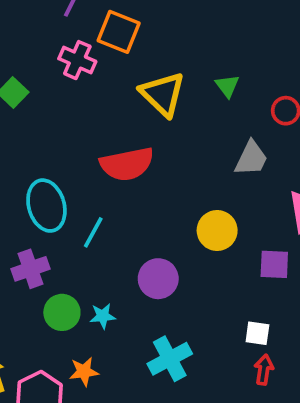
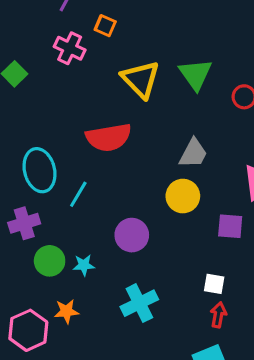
orange square: (119, 32) -> (105, 26), size x0.6
green triangle: (227, 86) -> (196, 74), size x1.6
gray trapezoid: (251, 158) -> (193, 153), moved

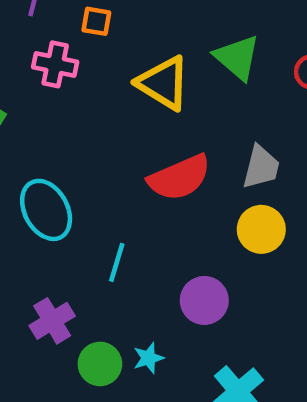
red semicircle: (109, 137) -> (179, 178), moved
cyan ellipse: (40, 170) -> (46, 210), moved

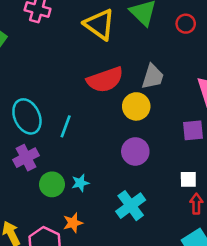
cyan ellipse: (46, 210) -> (27, 116), moved
yellow circle: (261, 229) -> (136, 106), moved
purple circle: (204, 300) -> (135, 151), moved

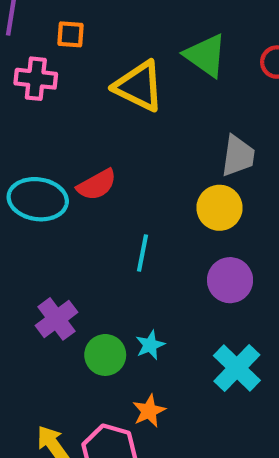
red semicircle: (105, 80) -> (97, 185), moved, size x0.7
cyan ellipse: (27, 116) -> (38, 199), moved, turned -48
cyan line: (66, 126) -> (143, 253), moved

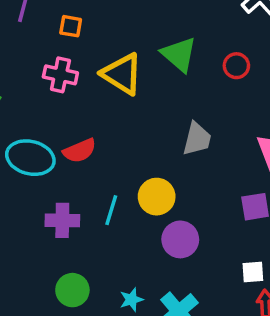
pink cross: (36, 79) -> (60, 75), moved
yellow circle: (220, 208) -> (157, 197), moved
purple cross: (57, 319) -> (62, 220), moved, turned 32
cyan star: (150, 345) -> (131, 300), moved

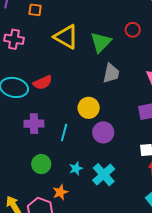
green triangle: (179, 54) -> (101, 42), moved, turned 35
pink cross: (60, 75) -> (14, 39), moved
cyan line: (111, 210) -> (64, 133), moved

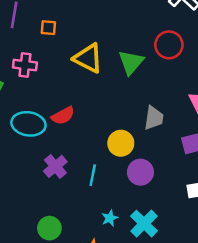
red circle: (133, 30) -> (169, 45), size x1.5
gray trapezoid: (111, 73) -> (154, 118), moved
purple cross: (34, 124) -> (55, 166), turned -36
green circle: (41, 164) -> (49, 228), moved

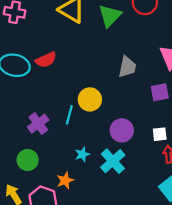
yellow circle: (121, 143) -> (90, 99), moved
purple cross: (55, 166) -> (38, 124), moved
purple circle: (140, 172) -> (122, 130), moved

